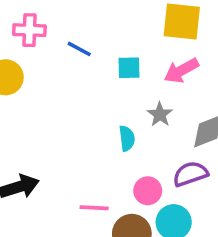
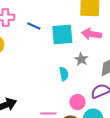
cyan square: (129, 68) -> (62, 35), size x1.6
pink arrow: (181, 71) -> (91, 34), turned 42

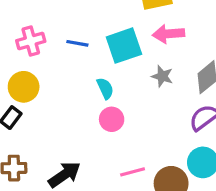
cyan semicircle: (64, 74) -> (105, 88), moved
pink circle: (77, 102) -> (112, 119), moved

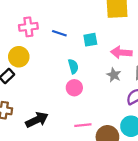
pink arrow: (168, 34) -> (121, 52), moved
cyan square: (124, 46) -> (90, 40), size x0.6
gray star: (162, 76) -> (114, 75), moved

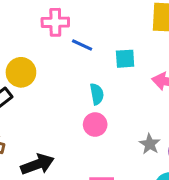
pink cross: (28, 27) -> (55, 22), moved
gray star: (114, 75) -> (150, 144), moved

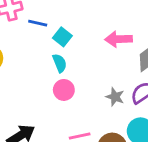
cyan square: (125, 59) -> (62, 37), moved, turned -36

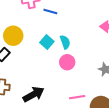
cyan square: (62, 37) -> (47, 42), moved

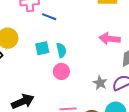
cyan square: (47, 42) -> (42, 48), turned 32

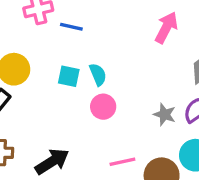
pink arrow: (110, 39) -> (166, 28), moved, turned 120
cyan square: (42, 48) -> (69, 76), turned 32

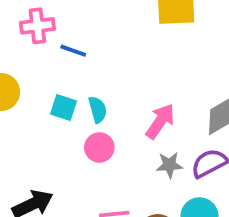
pink arrow: (166, 28) -> (160, 121), moved
gray star: (165, 114) -> (169, 165), turned -30

